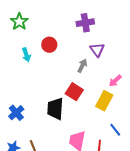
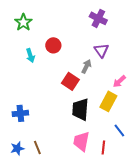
purple cross: (85, 23) -> (98, 18), moved, turned 36
red square: (74, 92) -> (70, 81), moved
black trapezoid: (55, 109) -> (80, 109), moved
blue cross: (16, 113) -> (20, 113), turned 35

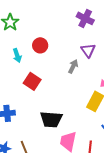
red square: (70, 81) -> (32, 81), moved
black trapezoid: (80, 109) -> (51, 119), moved, turned -90

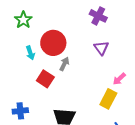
red circle: (40, 45) -> (53, 43), size x1.6
gray arrow: (73, 66) -> (64, 64), moved

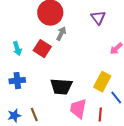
cyan arrow: (30, 53) -> (17, 49), moved
yellow rectangle: (108, 99) -> (102, 82), moved

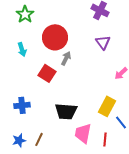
cyan arrow: (17, 49) -> (22, 49), moved
brown line: (34, 115) -> (39, 139), turned 48

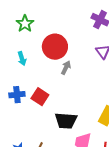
red square: (47, 73) -> (40, 97), moved
blue cross: (22, 105) -> (17, 95), moved

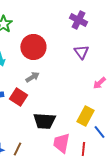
gray arrow: (66, 68) -> (32, 77), moved, turned 32

